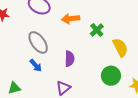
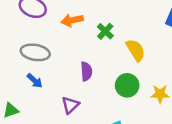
gray ellipse: (38, 42) -> (35, 52), turned -40
purple semicircle: (70, 59) -> (86, 71), moved

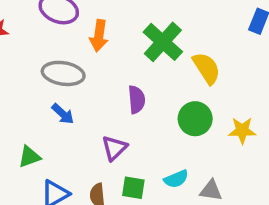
orange arrow: (72, 20) -> (99, 36), moved, turned -70
green cross: (105, 31) -> (163, 42), size x1.6

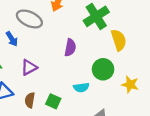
blue arrow: (63, 114) -> (12, 39), moved
purple triangle: (114, 148) -> (29, 67), moved
cyan semicircle: (176, 179) -> (81, 87), moved

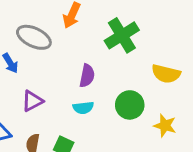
yellow semicircle: (119, 40) -> (166, 74), moved, turned 120
cyan semicircle: (81, 87) -> (83, 108), moved

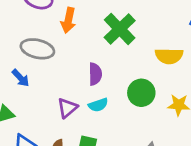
purple triangle: (32, 101) -> (67, 108), moved

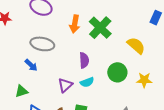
orange arrow: (68, 20) -> (75, 24), moved
yellow semicircle: (169, 56) -> (136, 46), turned -138

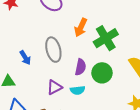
gray ellipse: (42, 44) -> (53, 50), moved, turned 50
green circle: (117, 72) -> (102, 73), moved

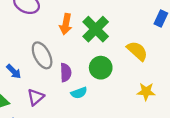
purple semicircle: (80, 67) -> (66, 73), moved
purple triangle: (54, 87) -> (36, 97), moved

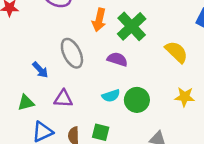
green circle: (101, 68) -> (137, 100), moved
purple semicircle: (66, 73) -> (117, 59), moved, turned -72
purple triangle: (36, 97) -> (63, 99), turned 42

